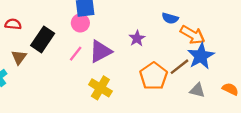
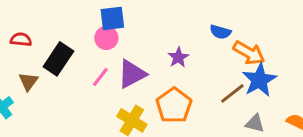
orange pentagon: (154, 76) -> (174, 105), moved

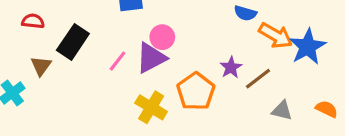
pink circle: (106, 38) -> (162, 37), moved
purple star: (178, 57) -> (231, 67), moved
blue star: (259, 80) -> (308, 47), moved

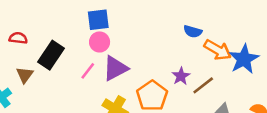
pink circle: (162, 37) -> (100, 42), moved

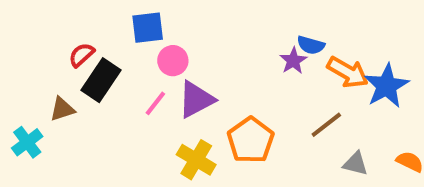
blue square: (98, 20) -> (148, 28), moved
red semicircle: (18, 38) -> (82, 55), moved, turned -48
brown triangle: (25, 75) -> (62, 109), turned 36
purple star: (181, 76) -> (293, 61), moved

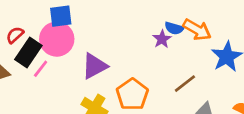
pink circle: (173, 61) -> (57, 39), moved, size x1.6
orange arrow: (348, 72) -> (197, 30), moved
pink line: (155, 103) -> (41, 69), moved

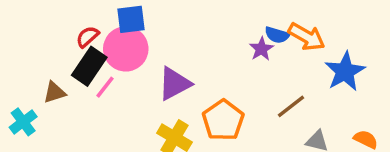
red semicircle: (15, 35) -> (88, 37), moved

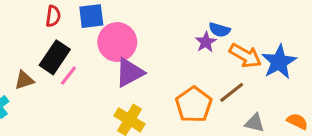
red semicircle: (88, 37) -> (53, 16), moved, turned 140
orange arrow: (307, 37) -> (245, 56), moved
pink circle: (126, 49) -> (117, 42), moved
orange pentagon: (223, 120) -> (194, 105), moved

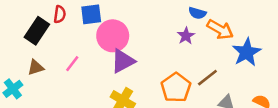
blue semicircle: (219, 30) -> (197, 13), moved
orange arrow: (245, 56) -> (220, 30), moved
black rectangle: (55, 57) -> (37, 31), moved

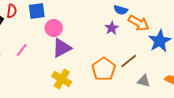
pink circle: (113, 36) -> (54, 28), size x0.7

